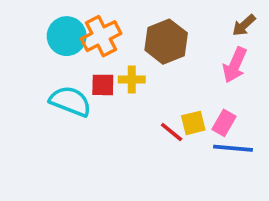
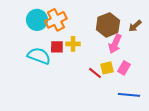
brown arrow: (244, 25) -> (135, 26), moved
brown hexagon: (166, 42) -> (108, 25), moved
pink arrow: (235, 65) -> (115, 44), moved
blue line: (233, 148) -> (129, 95), moved

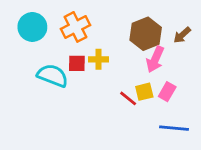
cyan circle: (37, 20) -> (32, 27), moved

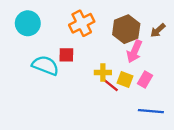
orange cross: (76, 27) -> (82, 23), moved
yellow cross: (98, 59) -> (103, 72), moved
yellow square: (144, 92) -> (125, 80), turned 35

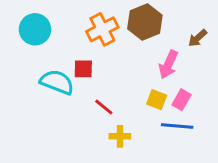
brown hexagon: (126, 29) -> (145, 22), moved
yellow cross: (103, 72) -> (120, 136), moved
red line: (111, 85) -> (104, 107), moved
blue line: (151, 111) -> (177, 126), moved

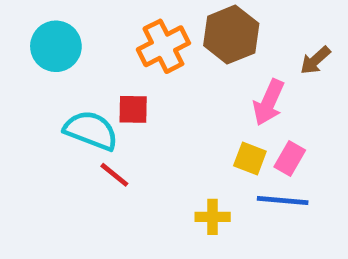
red line: (104, 107) -> (114, 175), moved
yellow cross: (120, 136) -> (213, 217), moved

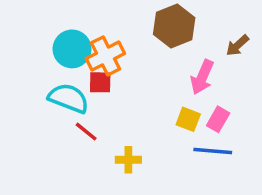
cyan circle: (56, 46) -> (72, 49), moved
orange cross: (163, 46) -> (105, 56), moved
yellow cross: (213, 217) -> (128, 160), moved

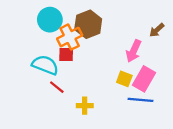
brown hexagon: (174, 26) -> (88, 24), moved
cyan circle: (72, 49) -> (50, 20), moved
pink rectangle: (218, 119) -> (144, 79), size x1.5

